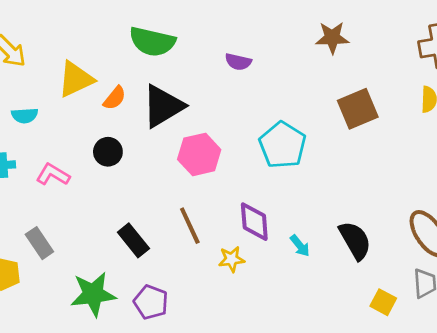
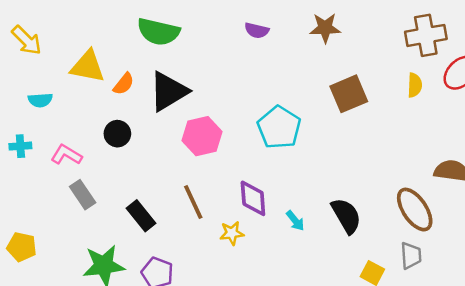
purple semicircle: (238, 62) -> (257, 30), moved
yellow triangle: (76, 79) -> (88, 66), turned 36
gray rectangle: (39, 243) -> (83, 195), moved

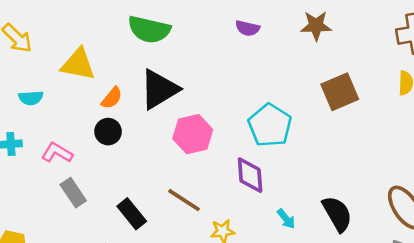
orange semicircle: (124, 84) -> (112, 98), moved
purple diamond: (253, 198) -> (250, 175), moved
brown line: (193, 202) -> (184, 200), turned -32

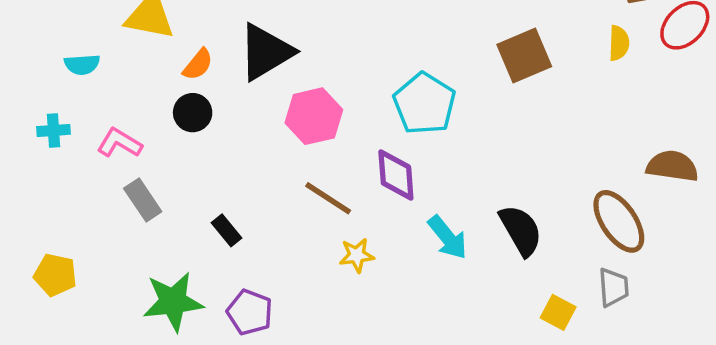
brown line: (184, 200) -> (328, 198), moved
black rectangle: (132, 214) -> (226, 230), size x0.7
cyan arrow: (286, 219) -> (448, 237), size x1.5

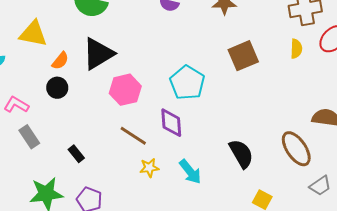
cyan arrow: (448, 237) -> (190, 172), moved
gray trapezoid: (613, 287) -> (320, 186), moved, turned 60

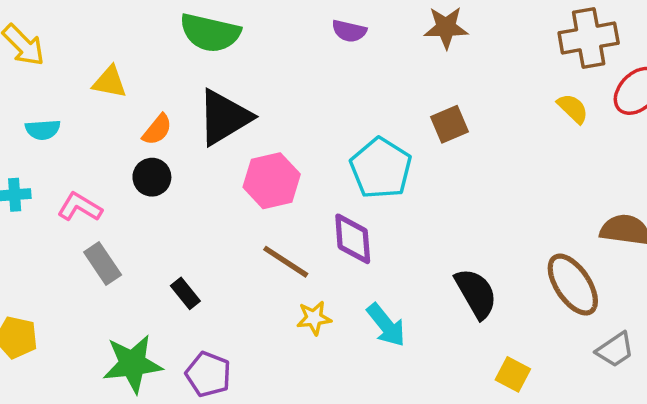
yellow triangle: (33, 34) -> (110, 82), size x0.7
yellow semicircle: (296, 49) -> (573, 108), turned -48
brown square: (243, 56) -> (450, 124), moved, size x0.7

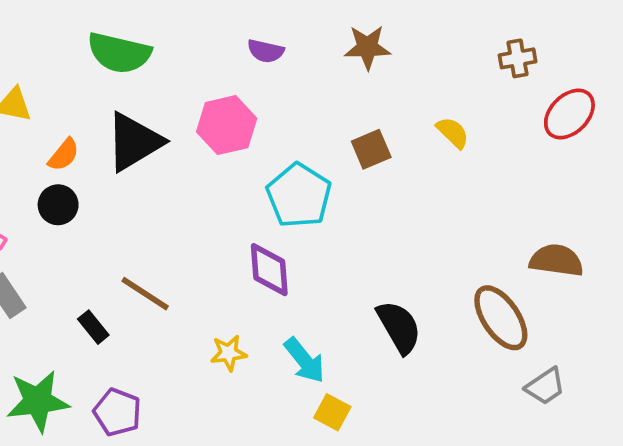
brown cross: (589, 38) -> (518, 58), size x0.6
yellow semicircle: (573, 108) -> (453, 133), moved
pink hexagon: (272, 181) -> (227, 125), moved
brown line: (286, 262) -> (145, 294), moved
yellow square: (513, 374) -> (332, 412), moved

